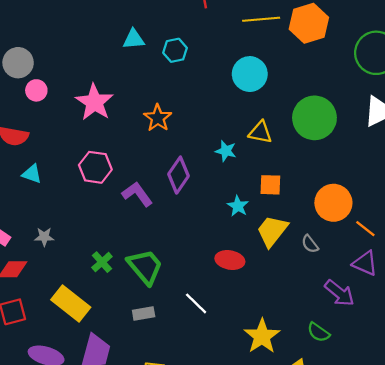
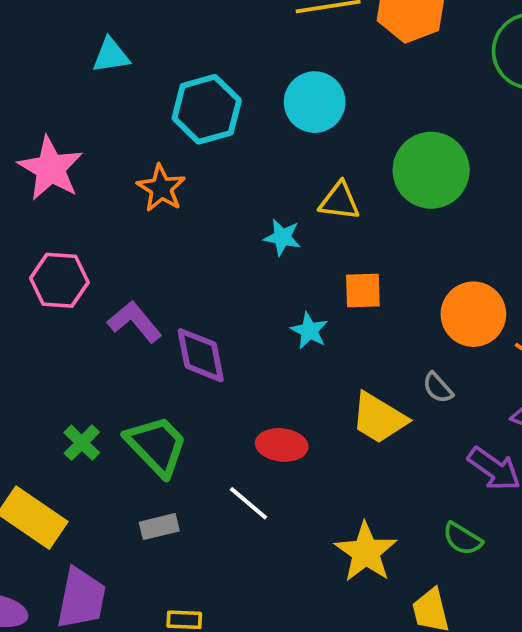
cyan hexagon: (175, 50) -> (207, 109), moved, size x1.6
purple diamond: (178, 175) -> (201, 355), moved, turned -42
yellow trapezoid: (272, 231) -> (379, 418), moved, turned -93
red ellipse: (230, 260) -> (282, 445), moved

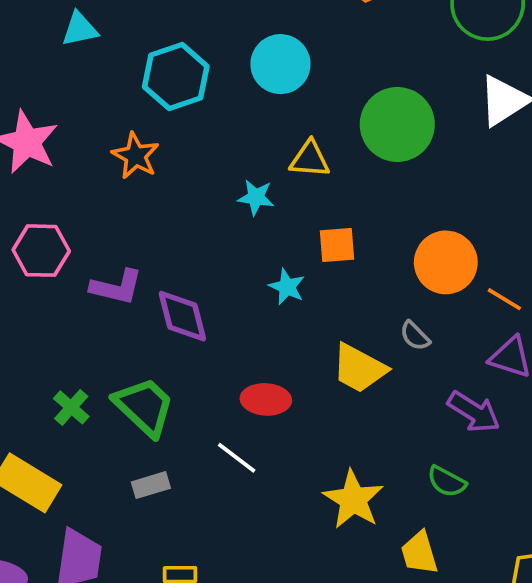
purple L-shape: (135, 322) -> (117, 287), turned 146

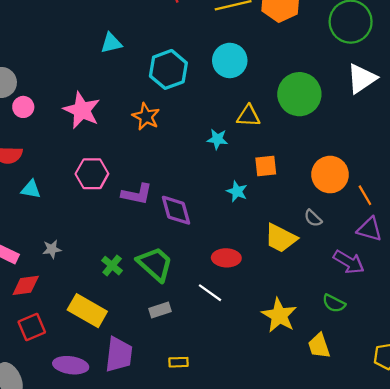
orange line: (504, 299) -> (365, 195), turned 30

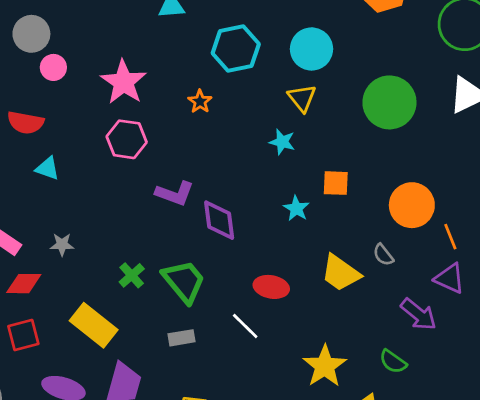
yellow triangle: (248, 116) -> (302, 98), moved, turned 40
orange star: (146, 117) -> (200, 101), size x0.7
pink hexagon: (92, 174) -> (127, 139), moved

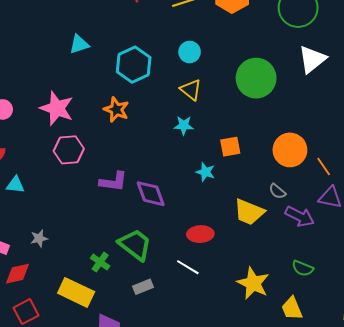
cyan circle: (311, 49) -> (190, 52), size x0.7
orange star: (200, 101) -> (116, 110), size x1.4
green cross: (132, 275) -> (100, 262), moved
purple arrow: (419, 314) -> (300, 216), moved

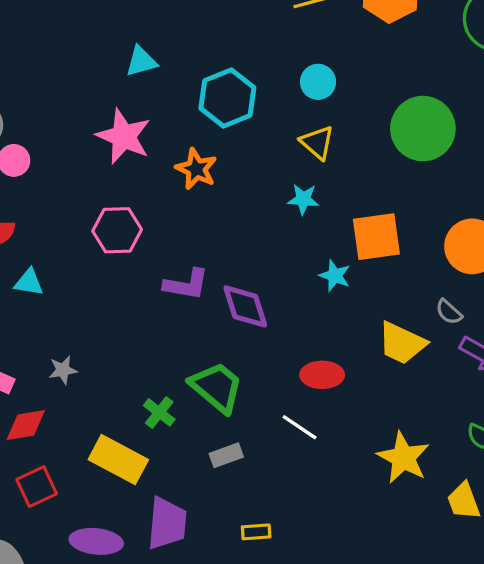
pink star: (57, 108) -> (124, 136), moved
orange square: (230, 147) -> (376, 237), size x1.5

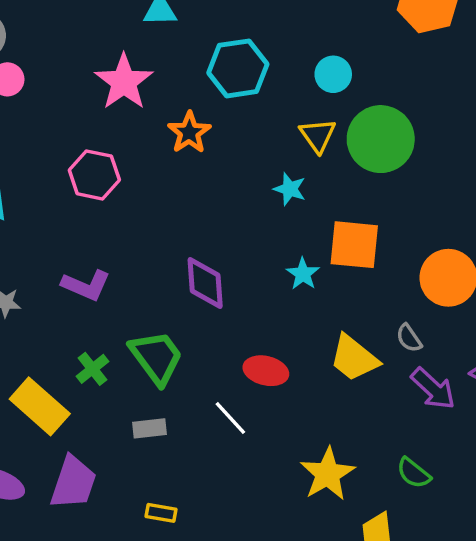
green circle: (423, 129) -> (381, 139), moved
purple L-shape: (186, 284) -> (86, 285), moved

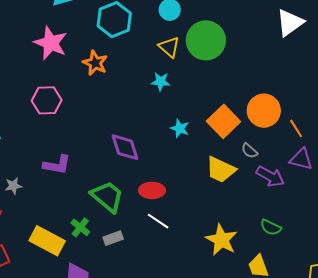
orange square: (354, 245) -> (223, 121), moved, turned -36
green cross: (93, 369) -> (80, 227), moved
red ellipse: (266, 371) -> (152, 190), moved

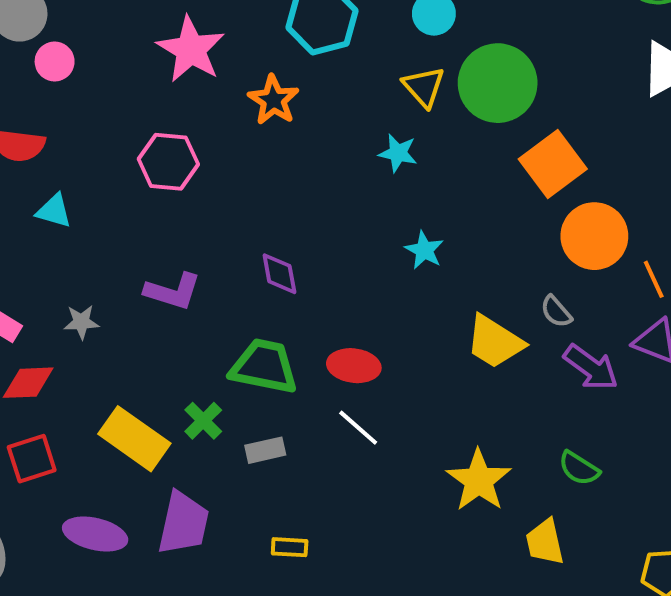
orange square: (223, 121) -> (553, 164), moved
purple diamond: (125, 147) -> (279, 274), moved, size x0.7
green trapezoid: (107, 196) -> (264, 366), turned -36

